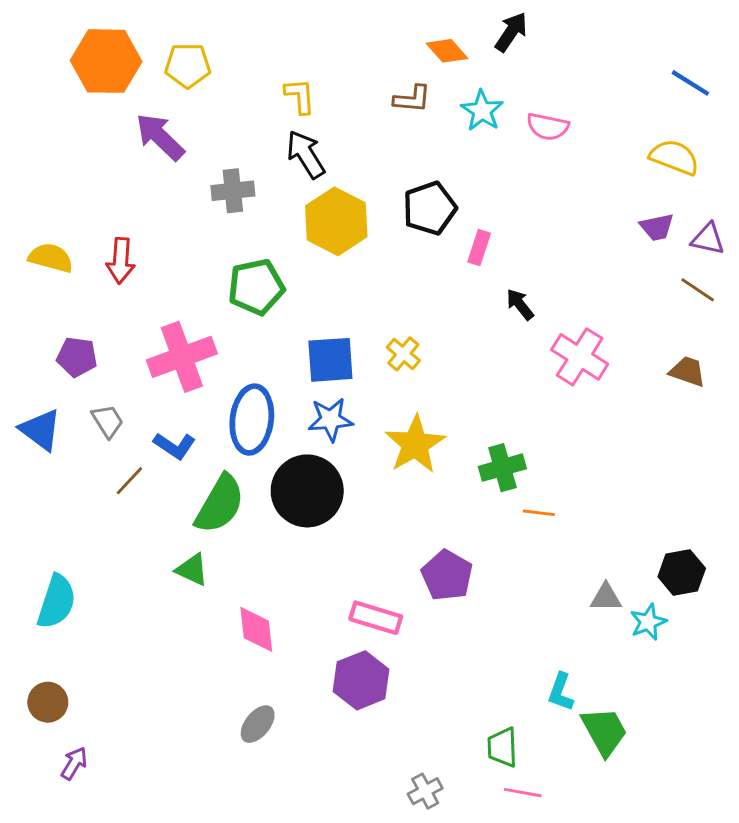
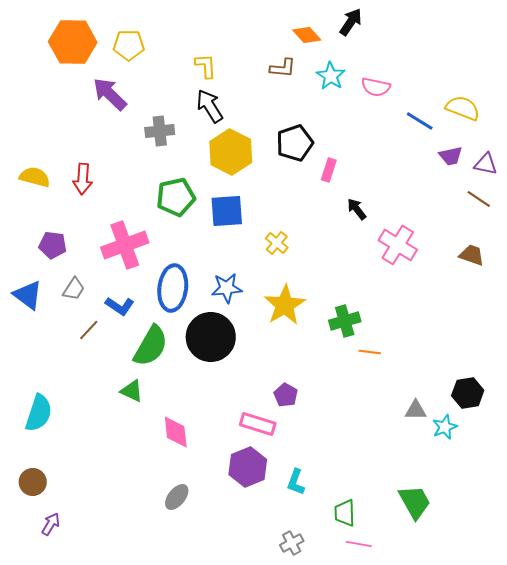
blue line: (690, 83) -> (420, 121), moved
blue square: (330, 360) -> (227, 211), moved
gray trapezoid: (108, 421) -> (74, 289), turned 65
purple pentagon: (447, 575) -> (286, 395), moved, size x0.7
cyan L-shape: (561, 692) -> (296, 482), moved

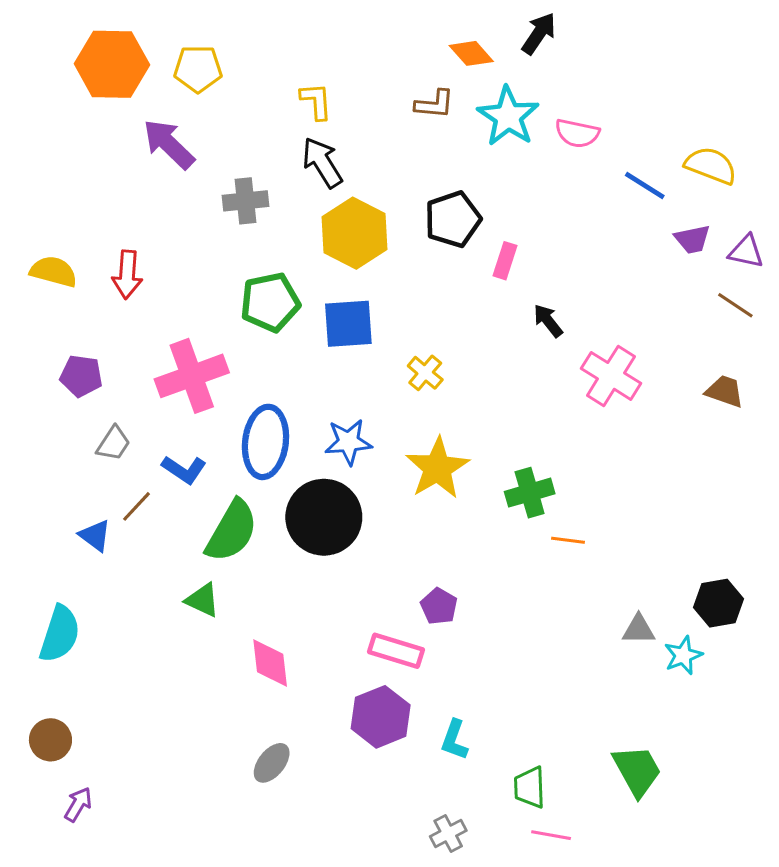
cyan star: (331, 76) -> (508, 116), size x1.4
blue triangle: (28, 295) -> (95, 536), moved, size x0.7

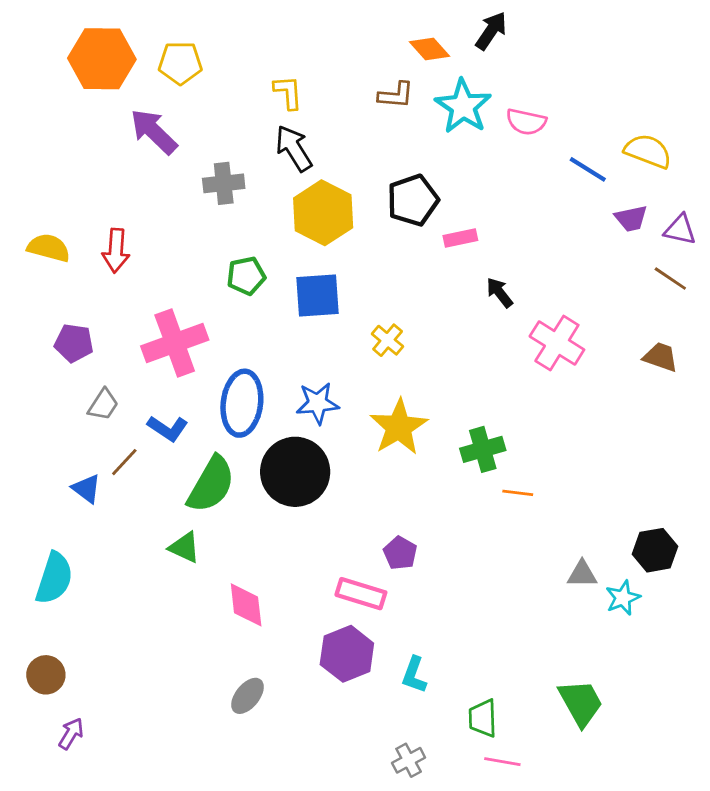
pink rectangle: (505, 261) -> (460, 238), turned 60
green pentagon: (270, 302) -> (246, 276), size x0.7

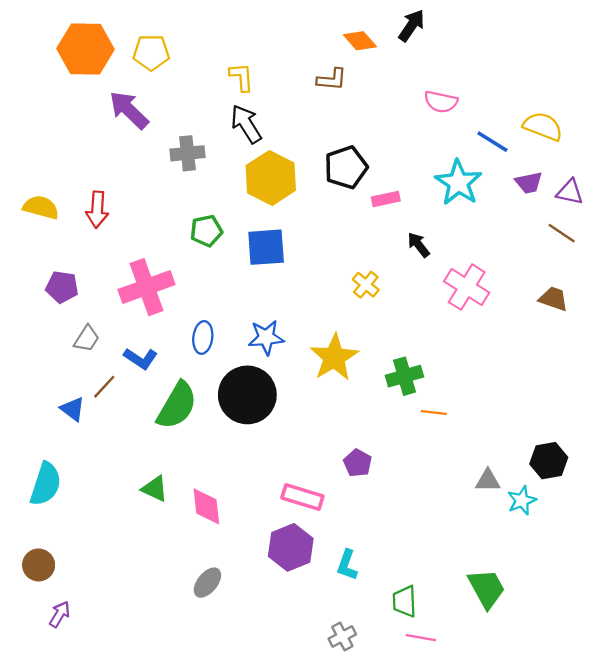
cyan star: (463, 106) -> (458, 183), moved
yellow cross: (388, 340) -> (366, 285), moved
blue ellipse: (242, 403) -> (203, 337), size x0.6
green triangle: (184, 547) -> (155, 489), moved
purple pentagon: (400, 553) -> (358, 463), moved

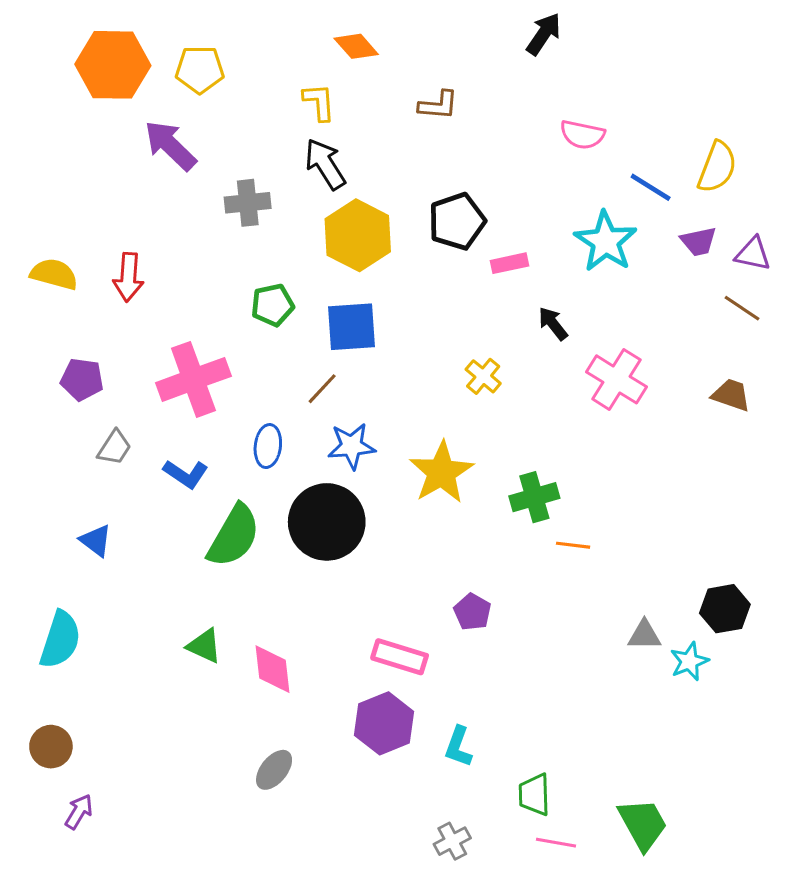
orange diamond: (360, 41) -> (356, 46), moved
yellow semicircle: (543, 126) -> (717, 167), turned 90
brown line: (104, 387) -> (322, 389), moved
green trapezoid: (487, 588) -> (643, 824), moved

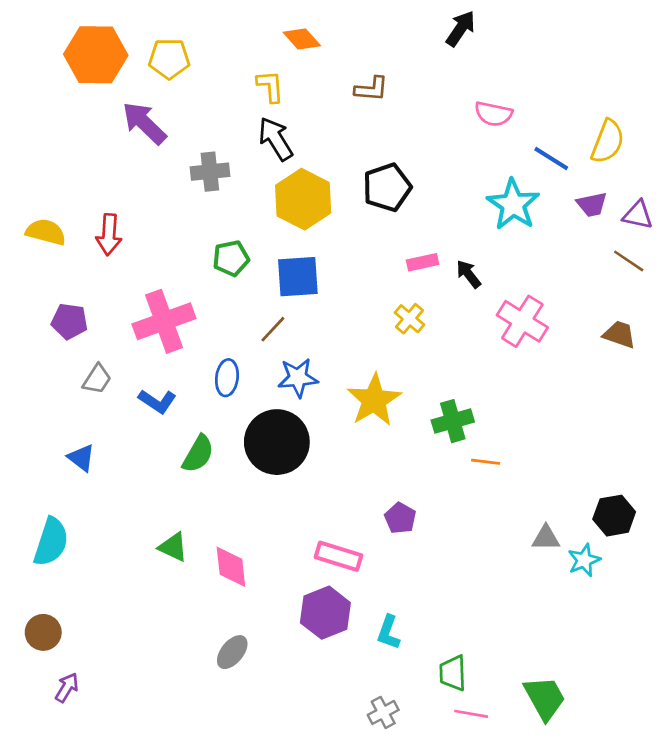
pink rectangle: (510, 263) -> (423, 262), moved
green semicircle: (234, 536) -> (198, 454), size x0.7

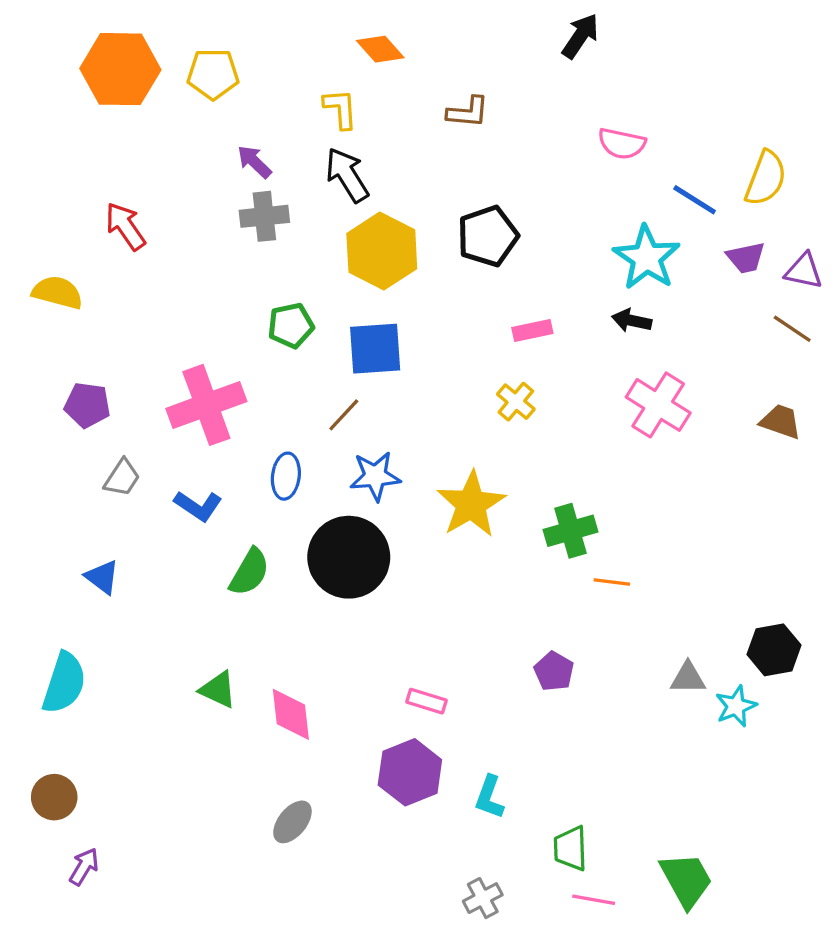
purple arrow: (144, 123) -> (254, 162), moved, size x0.6
red arrow: (109, 235) -> (125, 226), moved, turned 141
black arrow: (469, 274) -> (632, 321), moved, turned -40
purple pentagon: (400, 518) -> (554, 671), moved
pink rectangle: (339, 556) -> (426, 701), size x0.7

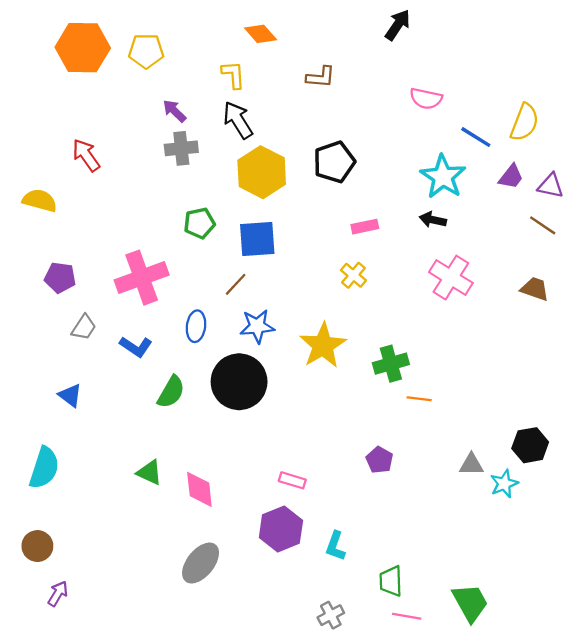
purple trapezoid: (746, 258) -> (511, 177), turned -40
gray ellipse: (292, 822) -> (201, 563), size x1.4

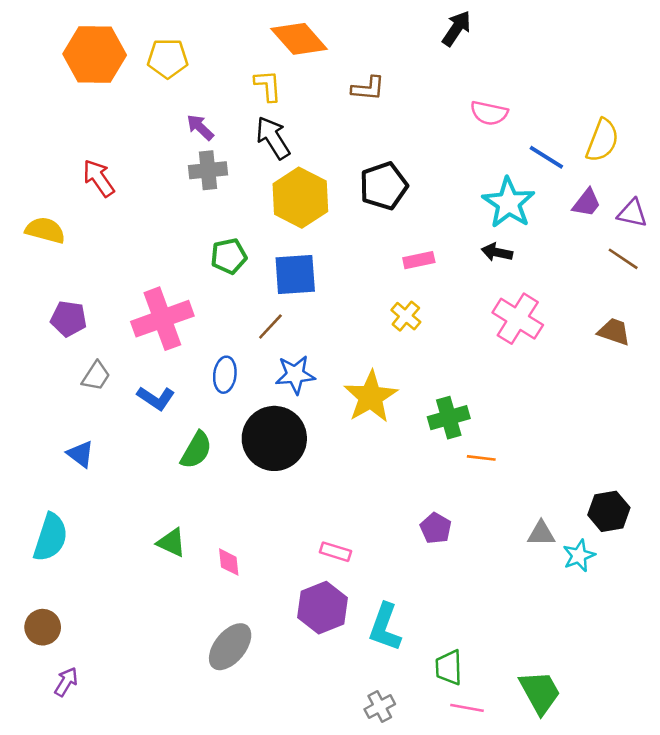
orange diamond: (261, 34) -> (299, 39), size x1.5
pink diamond: (199, 489) -> (229, 562), size x0.7
cyan L-shape: (335, 546) -> (385, 627), size x1.4

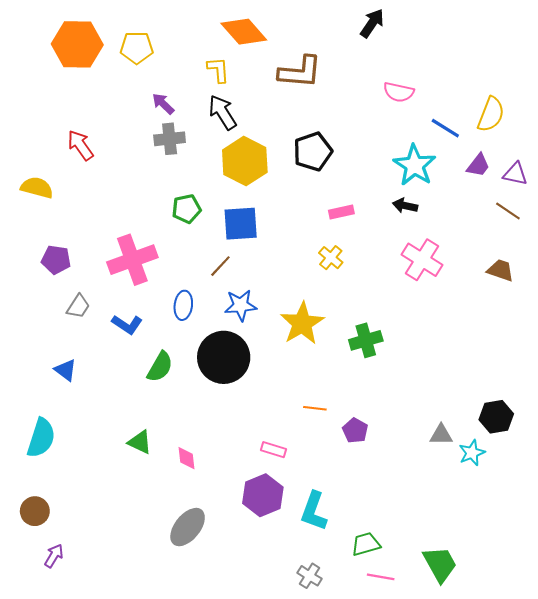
brown L-shape: (368, 88) -> (300, 72), size x1.6
orange line: (481, 458) -> (315, 408), moved
green trapezoid: (449, 668) -> (366, 544), turned 76
gray cross: (380, 707) -> (310, 576), turned -30

